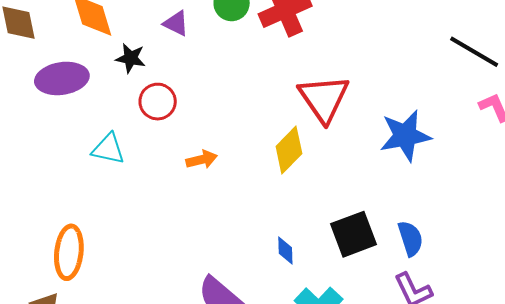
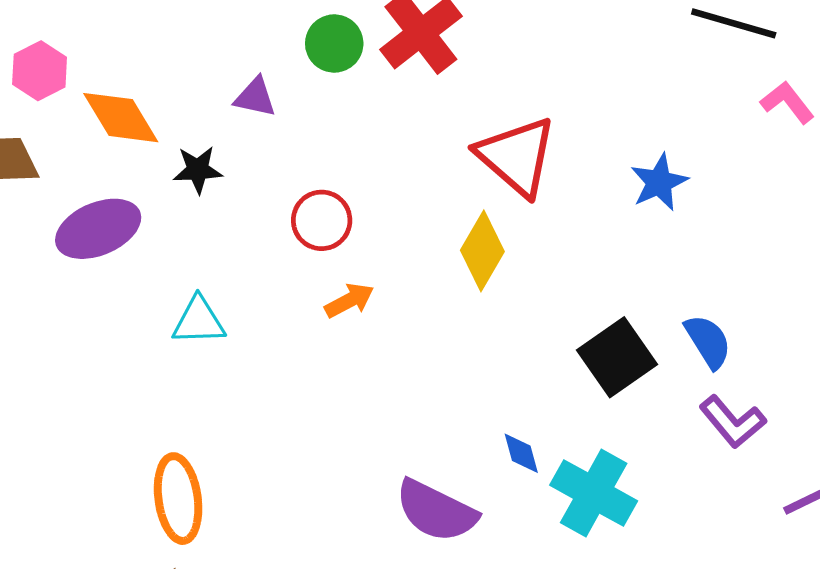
red circle: (158, 102) -> (322, 220), moved
blue star: (405, 136) -> (659, 182), size x0.7
blue diamond: (285, 251) -> (521, 453), moved

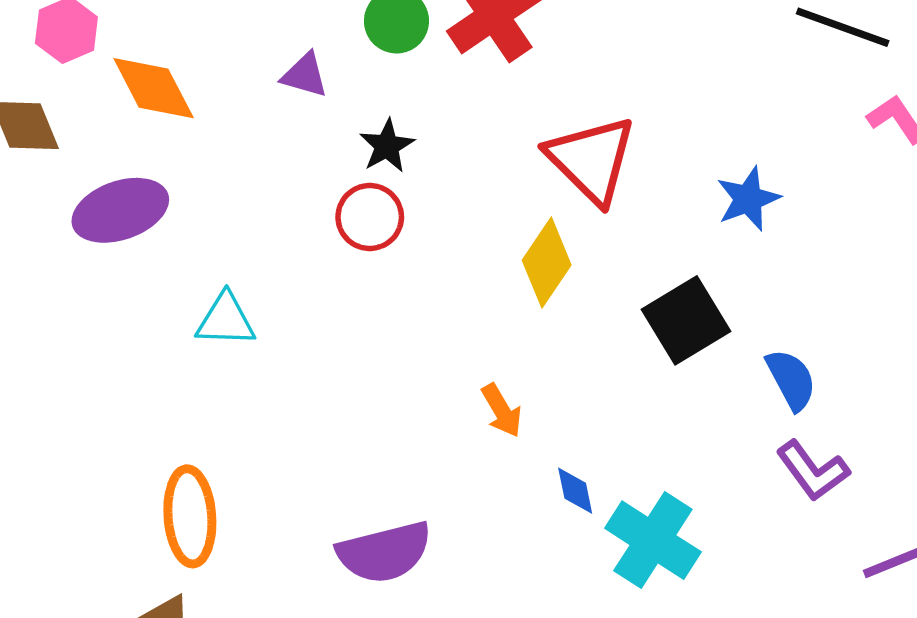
black star: (198, 170) -> (387, 146), moved, turned -30
orange arrow: (349, 300) -> (502, 410), moved, turned 84
black square: (617, 357) -> (686, 320), moved
purple semicircle: (436, 511) -> (384, 552), moved, turned -44

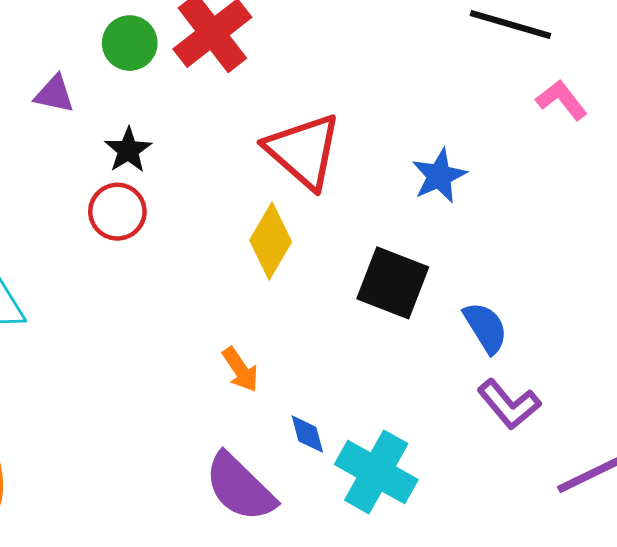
black square: (686, 320) -> (393, 283), turned -34
purple semicircle: (384, 552) -> (240, 487), moved, turned 62

